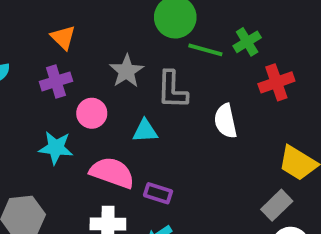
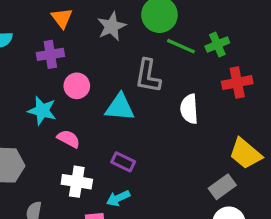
gray star: (127, 71) -> (112, 26), moved
cyan triangle: (145, 131) -> (120, 107), size x1.4
pink semicircle: (112, 173) -> (69, 139), moved, size x0.6

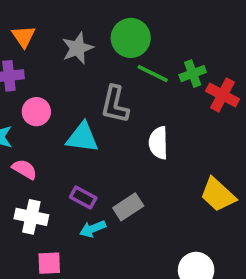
red cross: (237, 83) -> (223, 95), moved, turned 36
gray rectangle: (222, 187) -> (128, 207), moved
cyan arrow: (118, 198) -> (93, 229), moved

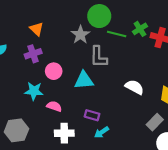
gray star: (78, 48) -> (80, 35), moved
white semicircle: (158, 143) -> (134, 87), moved, turned 132
gray rectangle: (128, 207) -> (155, 122), moved

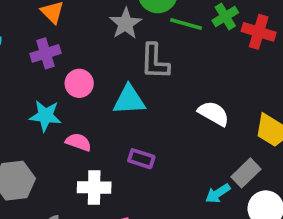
cyan arrow: (102, 132) -> (218, 193), moved

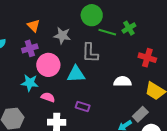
gray star: (126, 24) -> (62, 36), moved, turned -30
red cross: (259, 32) -> (147, 58), moved
pink circle: (79, 83) -> (48, 65), size x1.5
white semicircle: (214, 113) -> (122, 81), turned -30

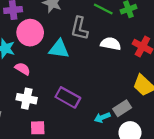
white semicircle: (122, 81) -> (111, 44), moved
purple rectangle: (83, 106) -> (68, 97), moved, size x1.5

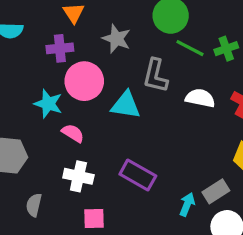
cyan arrow: (102, 117) -> (187, 204), turned 133

